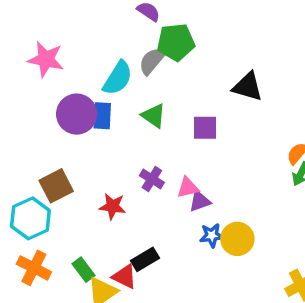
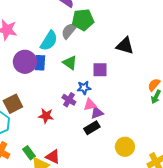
blue star: (212, 235) -> (84, 88), moved
yellow circle: (237, 239) -> (125, 147), moved
black rectangle: (145, 259) -> (92, 128), moved

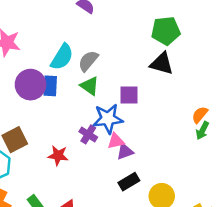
green pentagon: (83, 20) -> (166, 31), moved
gray semicircle: (69, 31) -> (88, 61), moved
blue star: (84, 88) -> (108, 119), size x1.6
black rectangle: (92, 128) -> (129, 182), moved

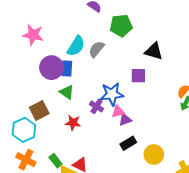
green pentagon: (166, 31) -> (121, 26), moved
green triangle: (90, 86) -> (67, 92), moved
purple square: (129, 95) -> (138, 76), moved

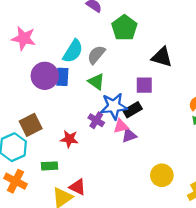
green pentagon: (121, 26) -> (124, 28), turned -30
green triangle: (67, 92) -> (96, 82), moved
black rectangle: (128, 143) -> (133, 110), moved
green rectangle: (56, 161) -> (49, 166), moved, turned -56

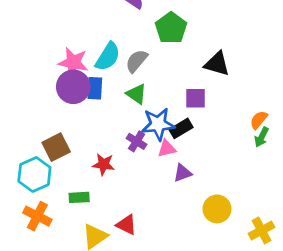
pink star: (24, 38) -> (73, 62), moved
purple triangle: (129, 135) -> (183, 173), moved
red triangle: (78, 187) -> (126, 225), moved

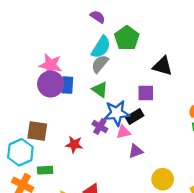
cyan semicircle: (108, 57) -> (101, 47), moved
brown square: (56, 147) -> (37, 131), turned 35
green rectangle: (79, 197) -> (45, 170), moved

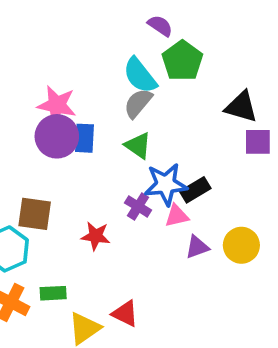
purple semicircle: (98, 17) -> (160, 26), moved
cyan semicircle: (101, 47) -> (140, 75), turned 110
purple square: (146, 93) -> (258, 142), moved
green rectangle: (45, 170) -> (53, 293), moved
yellow circle: (163, 179) -> (241, 245), moved

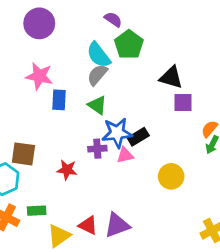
purple circle: (57, 136) -> (39, 23), moved
purple cross: (138, 206) -> (97, 149), turned -36
purple triangle: (197, 247) -> (117, 225), moved, size x1.5

